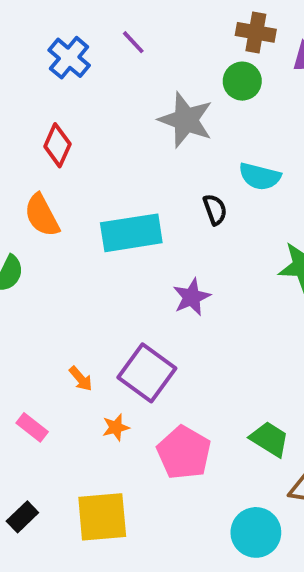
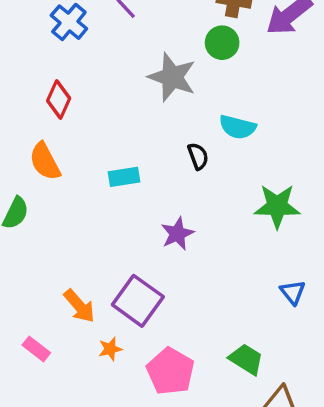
cyan rectangle: (131, 233) -> (124, 177), size x0.6
orange arrow: (81, 379) -> (79, 306), size x1.5

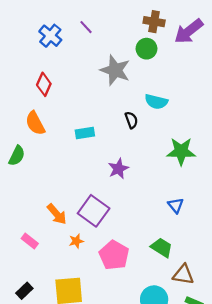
blue triangle: (293, 292) -> (176, 205), moved

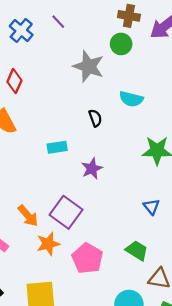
black semicircle: (131, 120) -> (95, 118), moved
cyan rectangle: (85, 133) -> (57, 147), moved
orange star: (76, 241) -> (48, 244), size x1.5

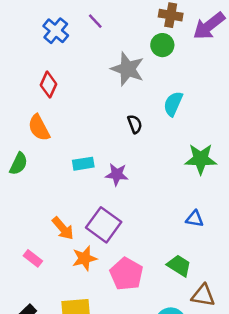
cyan semicircle: (131, 99) -> (173, 104), turned 100
cyan rectangle: (57, 147) -> (83, 164), moved
purple star: (92, 169) -> (117, 174), moved, turned 30
blue triangle: (151, 207) -> (195, 219), turned -42

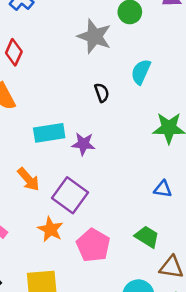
cyan rectangle: (83, 164) -> (49, 133), size x1.4
orange arrow: (63, 228) -> (28, 179), moved
orange star: (84, 258) -> (50, 229), turned -30

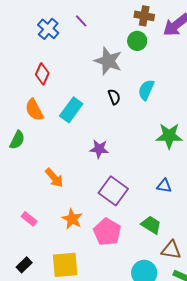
black semicircle: (102, 93) -> (114, 97), moved
cyan rectangle: (49, 133) -> (71, 110), moved, turned -45
purple square: (70, 195) -> (113, 191), moved

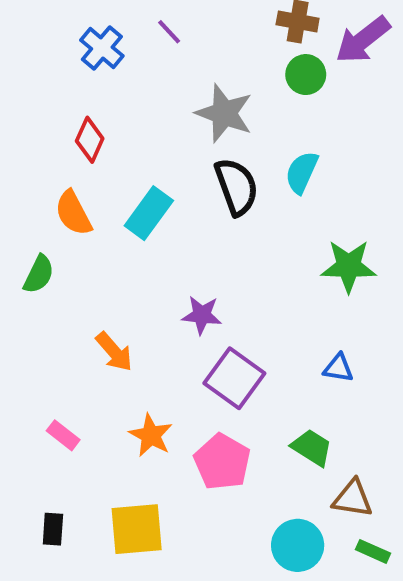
green circle: (137, 41) -> (306, 75), moved
black semicircle: (114, 97) -> (236, 187), size x1.8
purple star: (99, 149) -> (202, 315), moved
black rectangle: (24, 265) -> (53, 529), turned -42

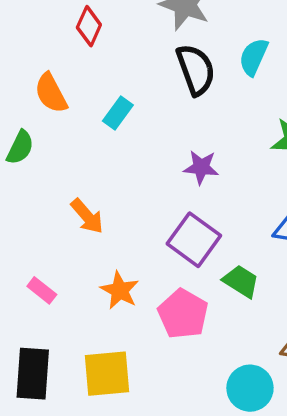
red diamond: (90, 140) -> (89, 26), moved
cyan rectangle: (149, 213) -> (118, 113), moved, size x0.7
purple star: (202, 315) -> (201, 167), moved
green trapezoid: (312, 448) -> (241, 281), moved
black rectangle: (53, 529) -> (33, 374), size x1.8

